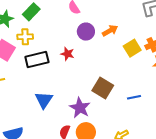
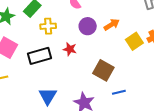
yellow cross: (25, 37) -> (48, 26), moved
brown square: (103, 88) -> (103, 70), moved
blue line: (134, 97) -> (119, 92), moved

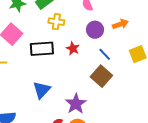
orange arrow: (112, 25) -> (120, 24), moved
blue line: (119, 92) -> (105, 54), moved, turned 48

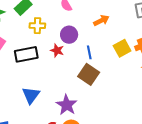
purple circle: (95, 30) -> (69, 35), moved
blue line: (105, 54) -> (89, 52), turned 40

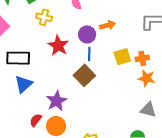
purple circle: (69, 35) -> (87, 34), moved
red star: (57, 50) -> (58, 46), size x1.5
black rectangle: (26, 54) -> (18, 58), moved

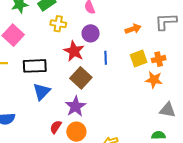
orange arrow: (108, 25) -> (133, 29), moved
purple circle: (87, 34) -> (91, 33), moved
brown square: (84, 75) -> (81, 78), moved
orange star: (147, 78) -> (154, 80), moved

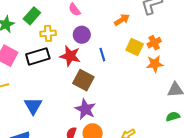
yellow square: (139, 58) -> (135, 47), turned -30
black rectangle: (35, 66) -> (38, 56), moved
blue triangle: (42, 92) -> (33, 106), moved

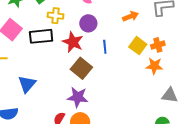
purple star: (85, 109) -> (78, 97), turned -30

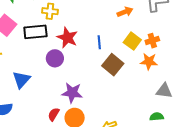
purple circle: (88, 23) -> (55, 58), moved
brown square: (81, 68) -> (113, 65), moved

